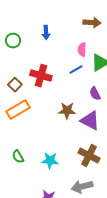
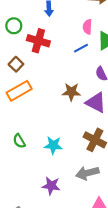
green circle: (13, 41) -> (14, 26), moved
red cross: (41, 76) -> (38, 41), moved

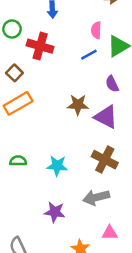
green semicircle: (19, 141) -> (18, 161), turned 120

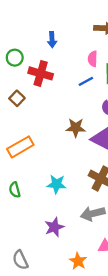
orange rectangle: (18, 103) -> (20, 147), moved
green semicircle: (18, 161) -> (15, 190), moved, turned -105
purple star: (55, 212) -> (54, 227), turned -30

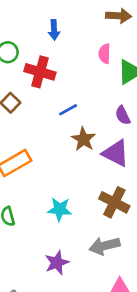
blue line: (86, 81) -> (68, 110), moved
brown star: (76, 128) -> (83, 139), turned 30

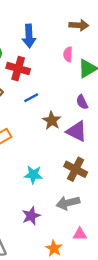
blue arrow: (54, 30) -> (29, 36), size x1.5
blue line: (68, 110) -> (31, 98), moved

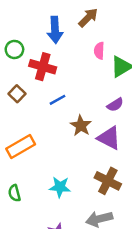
brown arrow: (79, 25) -> (88, 18), moved, turned -48
purple semicircle: (82, 102) -> (115, 105), turned -96

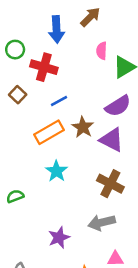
purple semicircle: (115, 105) -> (118, 106), size x1.5
orange rectangle: (21, 146) -> (49, 132), moved
cyan star: (60, 187) -> (56, 171), moved, turned 30
green semicircle: (14, 193) -> (15, 196), turned 84

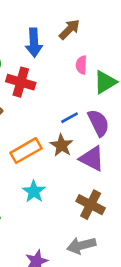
blue line: (59, 101) -> (69, 118), moved
purple semicircle: (118, 106) -> (98, 123), turned -84

